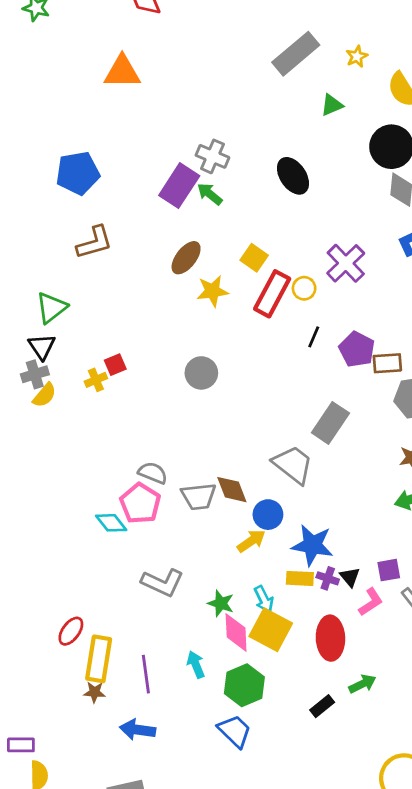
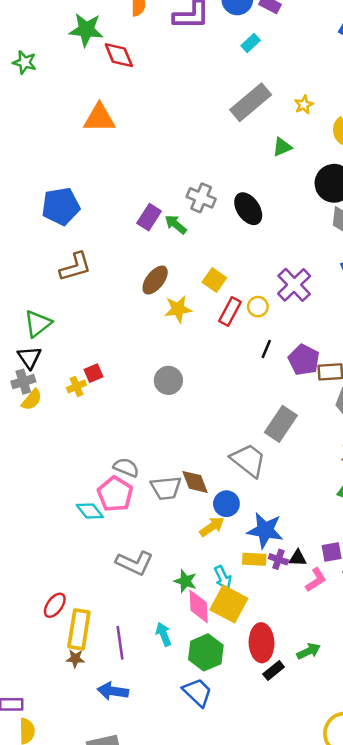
gray cross: (212, 156) -> (201, 198), moved
purple rectangle: (179, 186) -> (149, 217), size x0.7
red rectangle: (272, 294) -> (230, 311), size x0.7
black triangle: (350, 577) -> (298, 558), turned -48
red ellipse: (330, 638) -> (261, 643), moved

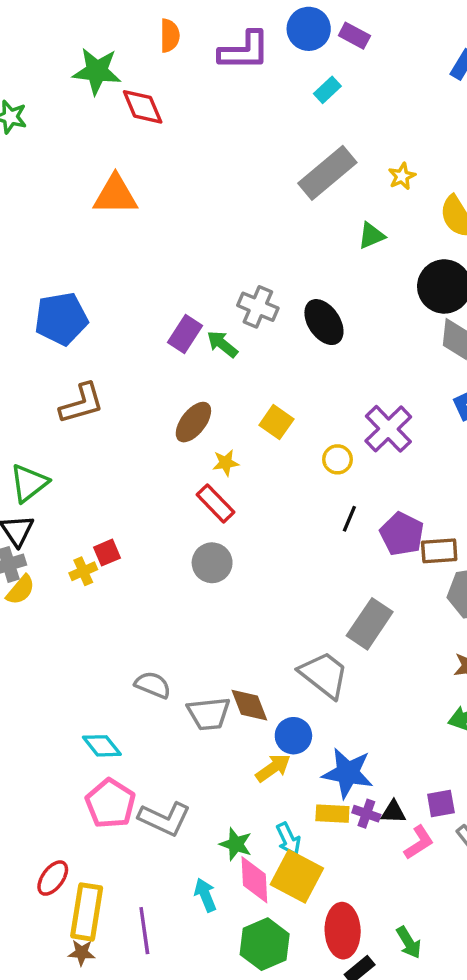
yellow star: (178, 309) -> (226, 463), size x0.7
red rectangle: (230, 311) -> (215, 503), moved, turned -72
pink pentagon: (115, 494) -> (110, 803), moved
cyan arrow: (164, 634) -> (205, 895), moved
green arrow: (309, 651) -> (409, 942), turned 85

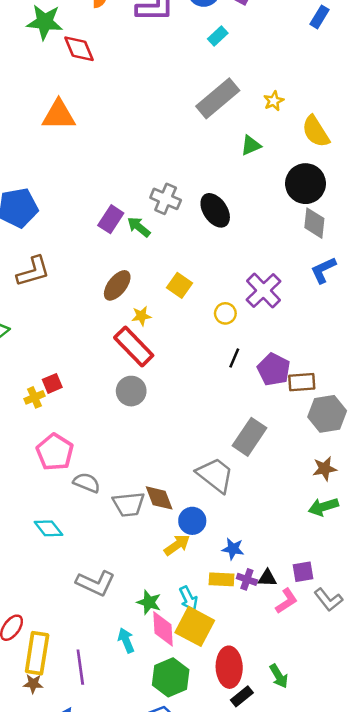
red rectangle: (215, 503) -> (134, 346), size x1.4
blue star: (348, 773) -> (233, 549), size x0.6
pink pentagon: (110, 803) -> (55, 452), moved

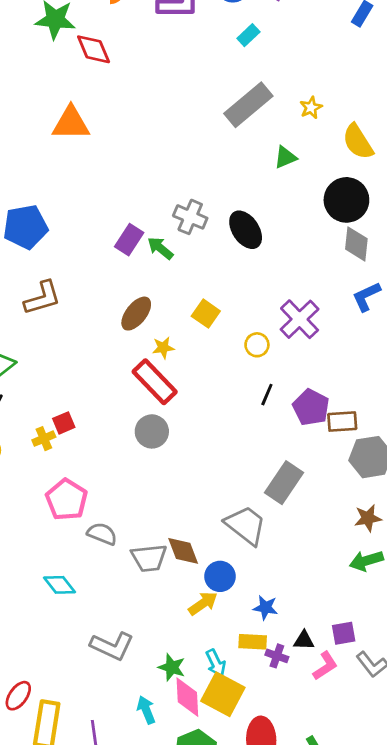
purple cross: (247, 579) -> (277, 656), moved

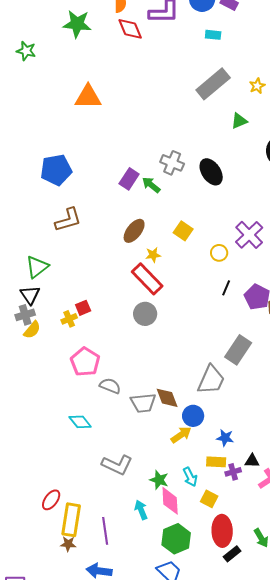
cyan rectangle: (248, 35) -> (213, 35), turned 49
red diamond: (94, 49) -> (130, 29), moved
gray trapezoid: (246, 525) -> (211, 380), turned 76
purple cross: (277, 656) -> (233, 472), turned -35
yellow square: (223, 694) -> (209, 499), moved, size x0.6

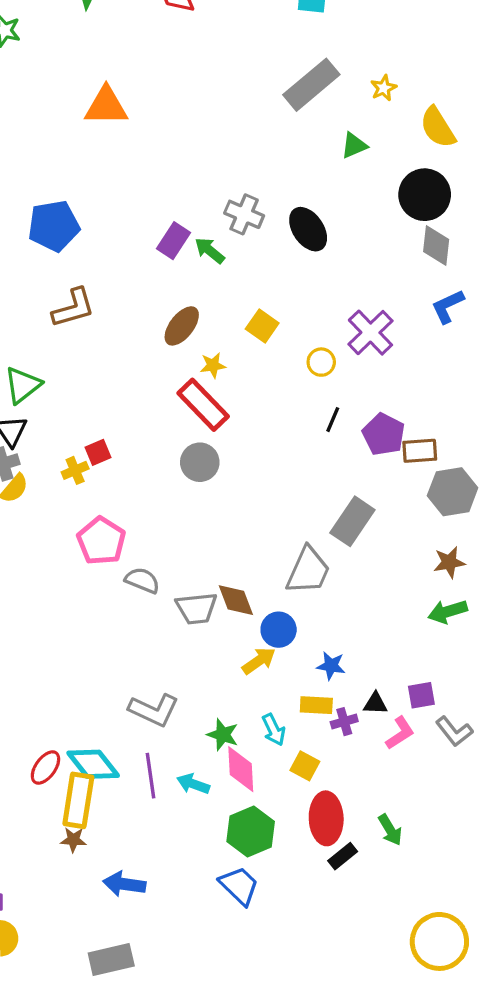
cyan diamond: (80, 422) -> (93, 764), moved, size x1.4
cyan arrow: (141, 510) -> (193, 784), turned -48
purple line: (105, 531) -> (151, 776), moved

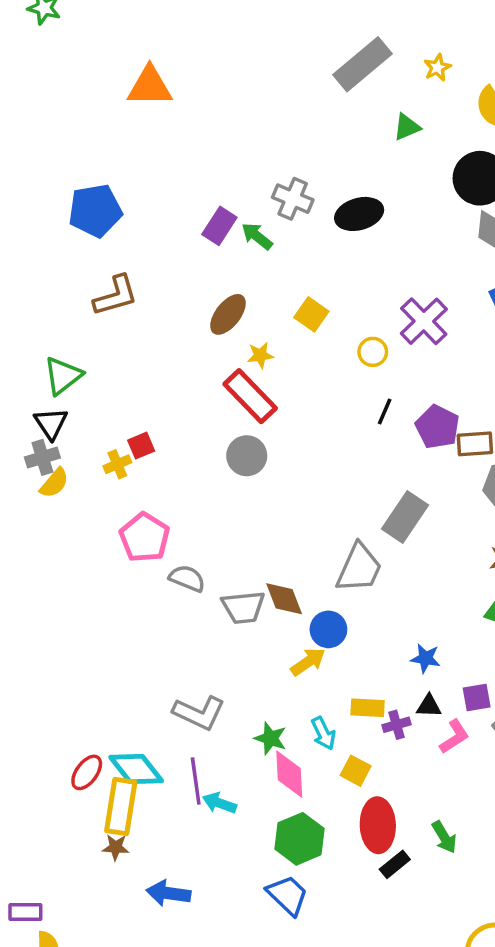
black ellipse: (308, 229) -> (359, 214), turned -72
blue star: (331, 666) -> (425, 658), moved
cyan arrow: (193, 784) -> (219, 803), moved

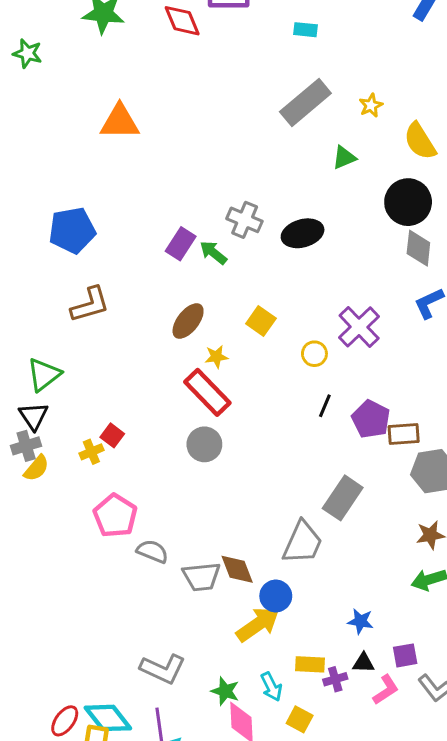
red square: (141, 446) -> (112, 435), turned -30
yellow arrow: (308, 662) -> (258, 624), size x1.4

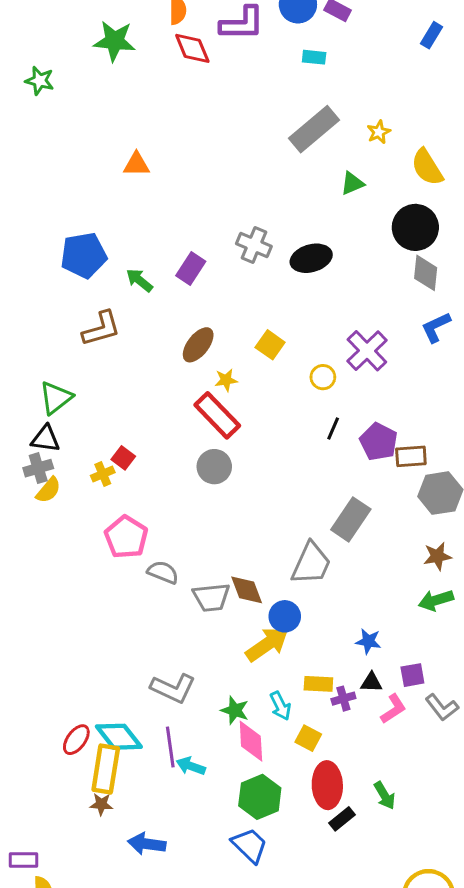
orange triangle: (120, 122) -> (136, 164), moved, size x0.7
green arrow: (213, 253) -> (139, 280), moved
black triangle: (33, 416) -> (45, 439), turned -48

